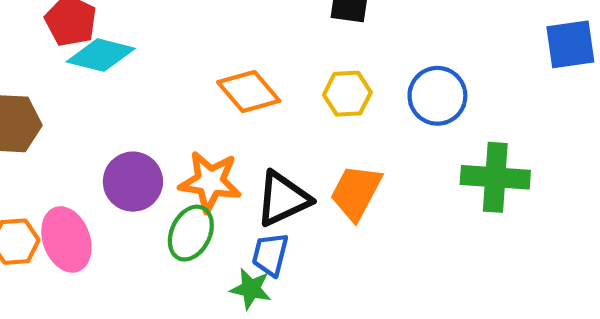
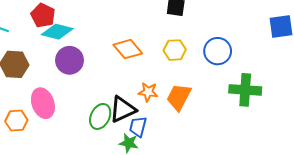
purple circle: (133, 182) -> (70, 60), moved
orange star: (210, 182) -> (148, 92), moved, size x0.7
black triangle: (283, 199) -> (123, 109), moved
pink ellipse: (66, 239) -> (43, 103), moved

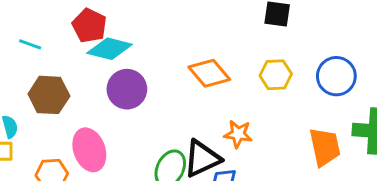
orange trapezoid: (179, 97) -> (325, 147), moved, turned 140

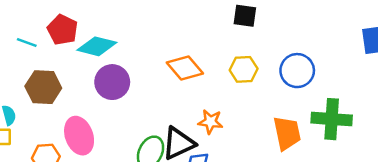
red pentagon: (89, 26) -> (62, 30), moved

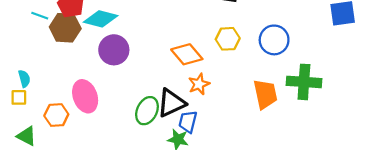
orange diamond: (185, 68) -> (187, 54), moved
brown hexagon: (43, 87) -> (65, 28), moved
orange star: (210, 122) -> (199, 84), turned -30

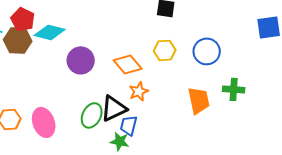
purple circle: (114, 50) -> (81, 60), moved
green cross: (304, 82) -> (234, 89), size x0.7
pink ellipse: (85, 96) -> (44, 122), moved

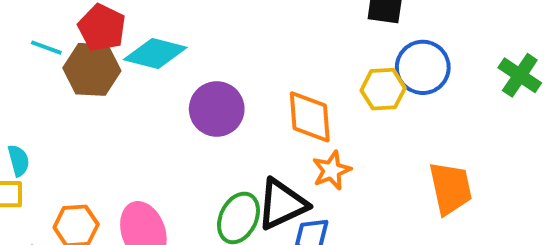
blue circle: (207, 51) -> (423, 67), moved
orange diamond: (128, 64) -> (310, 117), turned 36
green cross: (234, 89) -> (520, 75), moved, turned 30

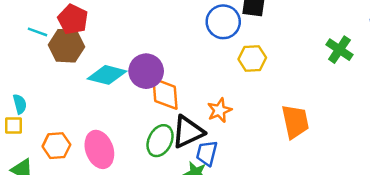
cyan diamond: (155, 53) -> (107, 75), moved
blue circle: (423, 67) -> (223, 22), moved
orange diamond: (310, 117) -> (165, 94), moved

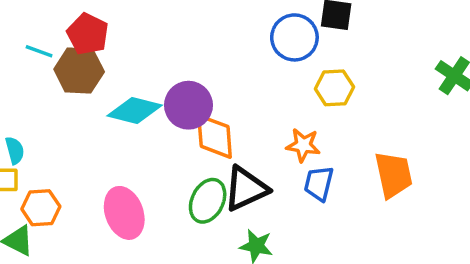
orange star: (219, 110) -> (303, 145), moved, turned 30
orange hexagon: (56, 146) -> (41, 208), moved
blue trapezoid: (207, 153) -> (319, 183), moved

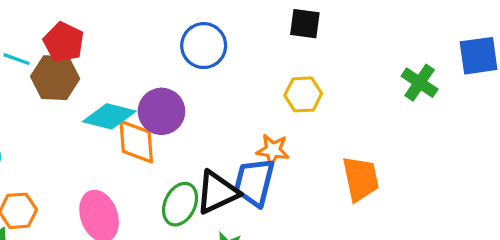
blue circle: (294, 37) -> (204, 46), moved
orange diamond: (215, 136) -> (136, 142), moved
blue trapezoid: (319, 183) -> (254, 182), moved, size x1.4

